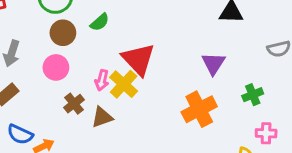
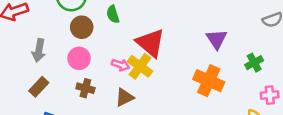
green semicircle: (100, 22) -> (113, 14), turned 120
pink arrow: (102, 80) -> (121, 65), turned -78
brown cross: (74, 104) -> (85, 88), moved, turned -30
orange cross: (199, 109) -> (209, 81), turned -32

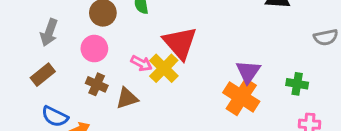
purple triangle: (217, 39) -> (248, 72), moved
green cross: (254, 63) -> (297, 84), turned 30
brown triangle: (124, 97) -> (127, 98), moved

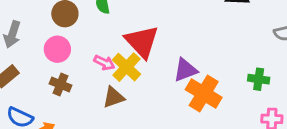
purple triangle: (248, 72) -> (185, 70), moved, turned 36
brown triangle: (127, 98) -> (114, 97), moved

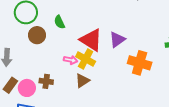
pink circle: (57, 49) -> (27, 88), moved
purple triangle: (185, 70) -> (117, 40), moved

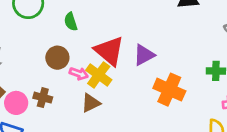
brown circle: (37, 35) -> (57, 58), moved

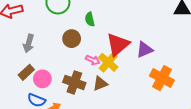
red triangle: (109, 51) -> (118, 44), turned 35
brown circle: (57, 58) -> (72, 39), moved
brown cross: (43, 98) -> (74, 82), moved, size x1.5

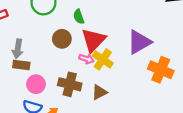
red triangle: (118, 44) -> (93, 40), moved
purple triangle: (144, 50) -> (139, 42), size x1.4
brown rectangle: (26, 72) -> (21, 65), moved, turned 56
brown triangle: (100, 83) -> (99, 92), moved

